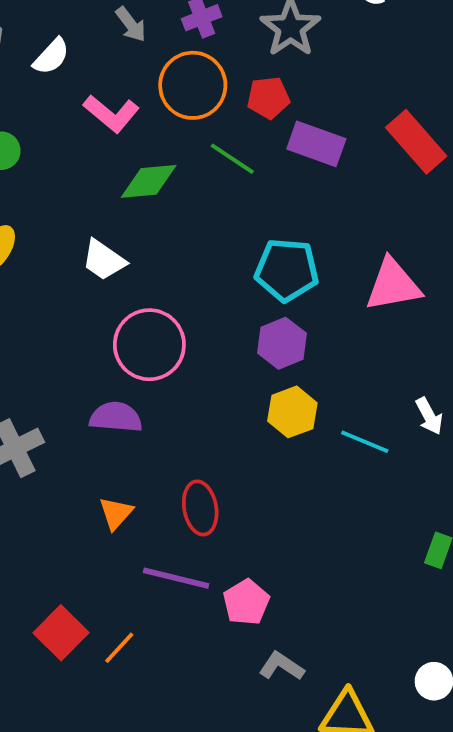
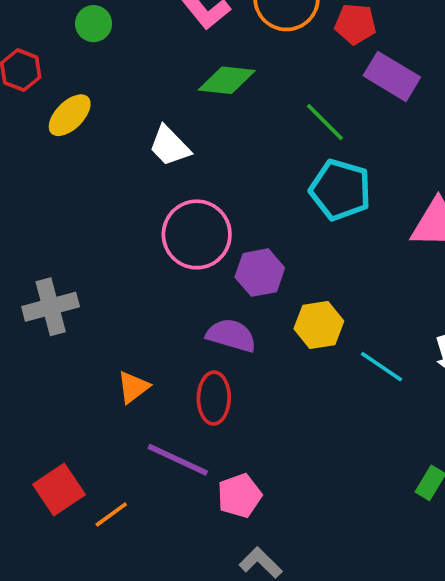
green line: (232, 159) -> (325, 122), moved
purple hexagon: (282, 343) -> (260, 273), moved
purple semicircle: (116, 417) -> (231, 335), moved

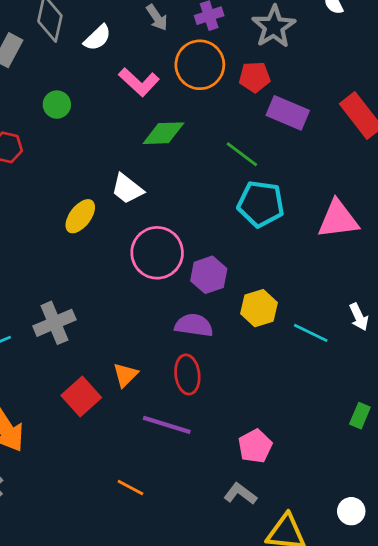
yellow ellipse: (70, 115) -> (80, 216), moved
red square: (59, 489) -> (81, 397), moved
pink pentagon: (239, 496) -> (255, 446), moved
orange line: (111, 515) -> (130, 488), moved, turned 72

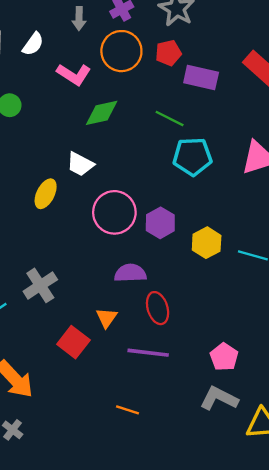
gray arrow: (157, 18) -> (79, 19), turned 45
purple semicircle: (194, 325) -> (130, 273), moved
gray L-shape: (240, 494) -> (219, 398), size x1.4

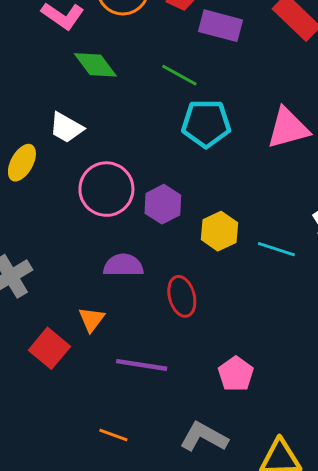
green diamond: (102, 113) -> (95, 65), turned 63
red ellipse: (158, 308) -> (182, 296), moved
gray L-shape: (219, 398) -> (204, 437), moved

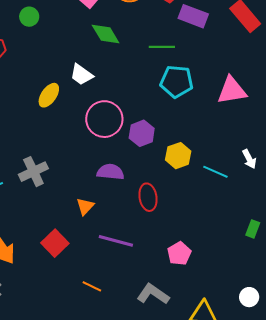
green line: (179, 75) -> (162, 47), turned -35
red square: (49, 348) -> (55, 243), moved

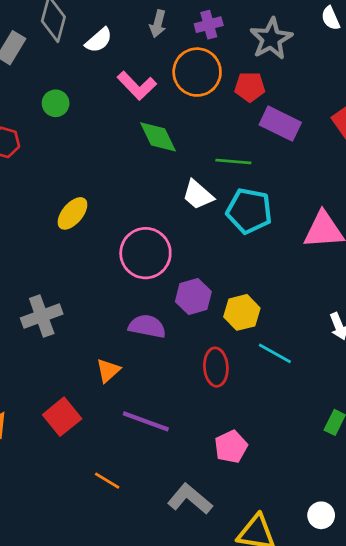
white trapezoid: (81, 75) -> (198, 195), moved
purple hexagon: (142, 133) -> (193, 297), moved
cyan line: (215, 172) -> (275, 353), moved
red ellipse: (148, 197) -> (216, 367), moved

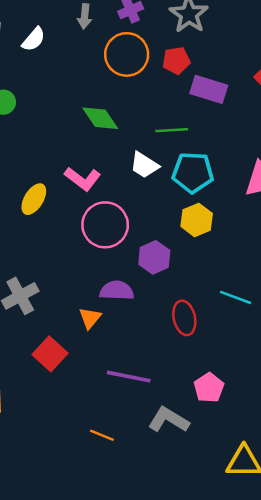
pink L-shape: (137, 86) -> (83, 179), moved
yellow hexagon: (242, 312) -> (197, 220), moved
orange triangle: (108, 370) -> (90, 318), moved
red square: (62, 417) -> (50, 354), moved
gray L-shape: (190, 499) -> (169, 420), moved

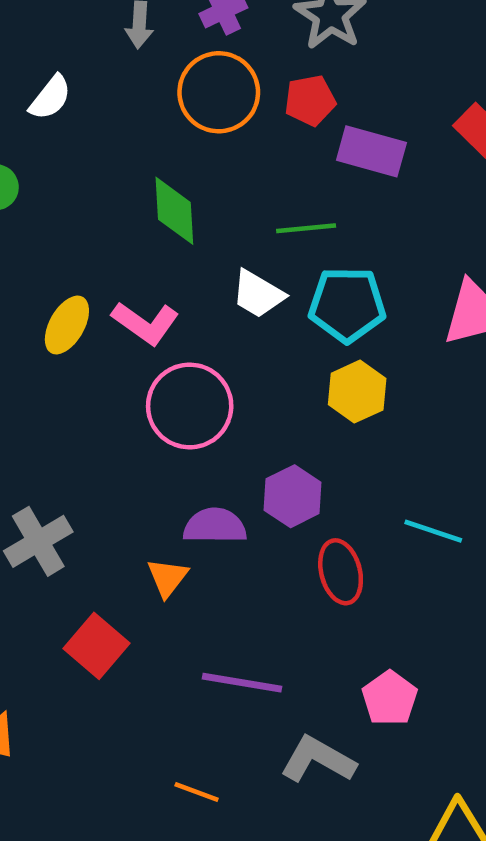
white semicircle: (34, 39) -> (50, 98), moved
green diamond: (100, 118) -> (174, 211), turned 33
yellow ellipse: (34, 199) -> (67, 325), moved
purple hexagon: (154, 257) -> (293, 496), moved

